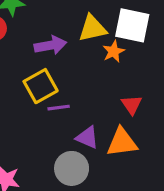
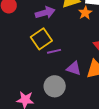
gray circle: (72, 168) -> (55, 86), moved

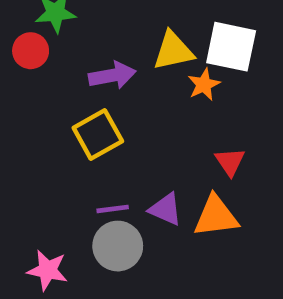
purple line: (54, 51) -> (113, 209), moved

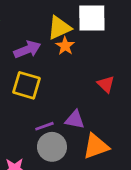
orange star: (204, 85) -> (65, 46), moved
yellow square: (98, 135) -> (26, 85), turned -32
orange triangle: (216, 216) -> (96, 146), moved

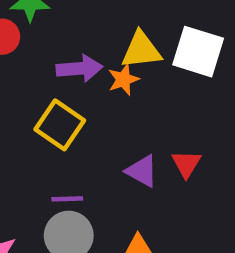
orange star: (65, 46) -> (123, 79), moved
purple triangle: (75, 120) -> (142, 171), moved

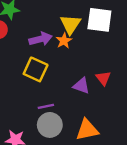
yellow triangle: (141, 50) -> (70, 24), turned -40

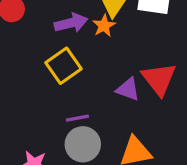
yellow square: (36, 69) -> (63, 66), turned 30
red triangle: (103, 78) -> (159, 79), size x1.6

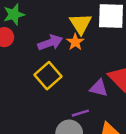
purple line: (77, 118) -> (80, 113), moved

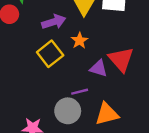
orange star: (75, 42) -> (79, 41), moved

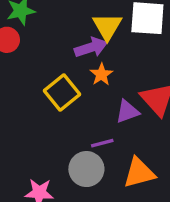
purple arrow: (54, 22) -> (91, 47), moved
purple triangle: (99, 68) -> (127, 112), turned -36

